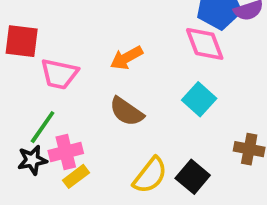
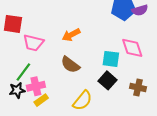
pink diamond: (205, 44) -> (132, 48), moved
cyan square: (199, 99) -> (111, 59), turned -36
black square: (193, 177) -> (107, 80), moved

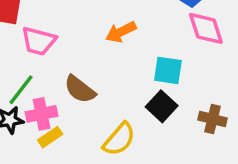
orange arrow: (71, 35) -> (121, 32), moved
pink diamond: (132, 48) -> (206, 28), moved
brown semicircle: (70, 65) -> (80, 89), moved

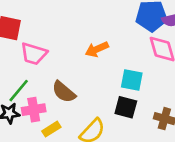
black square: (162, 106) -> (126, 107), turned -30
yellow rectangle: (50, 137) -> (51, 129), moved

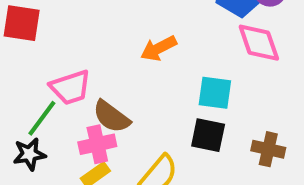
pink trapezoid: (34, 54) -> (70, 87), moved, turned -32
pink cross: (34, 110) -> (97, 144), moved

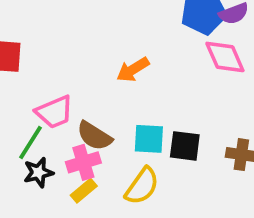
cyan square: (215, 93) -> (149, 139), moved
black star: (29, 154) -> (38, 172), moved

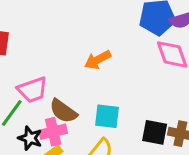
black square: (185, 146) -> (155, 132), moved
black star: (38, 172) -> (30, 138), moved, turned 30

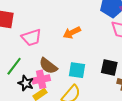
pink trapezoid: (33, 90) -> (31, 37), moved
black square: (155, 132) -> (109, 68), moved

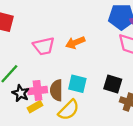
pink trapezoid: (31, 37) -> (44, 46), moved
brown semicircle: (48, 66) -> (56, 90), moved, turned 48

